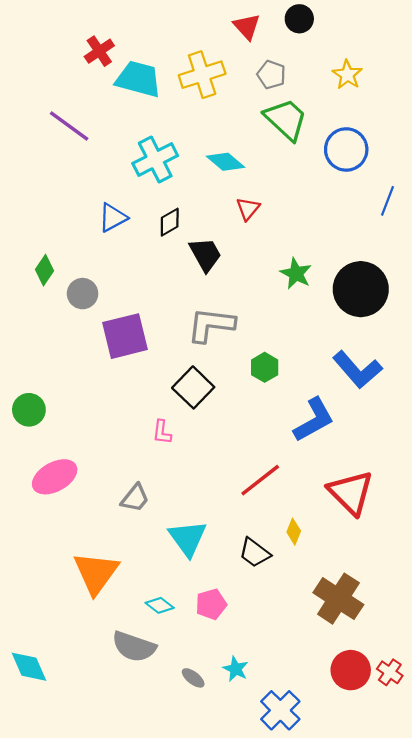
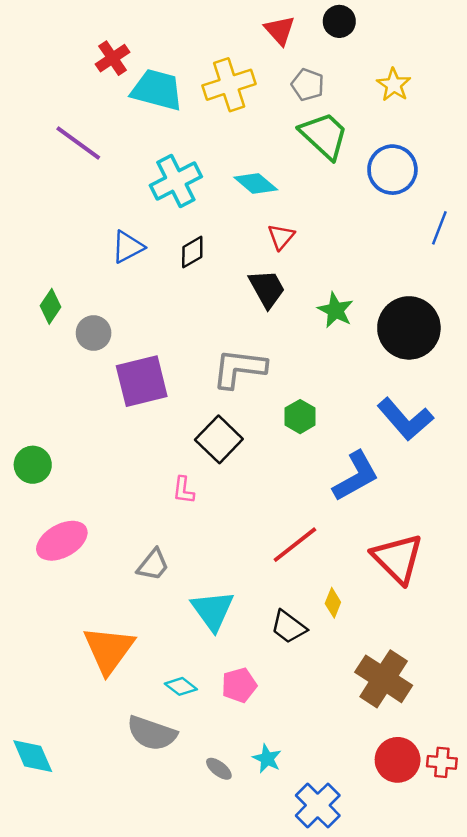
black trapezoid: (205, 254) -> (267, 289), moved
red cross: (390, 672) -> (442, 762), turned -30

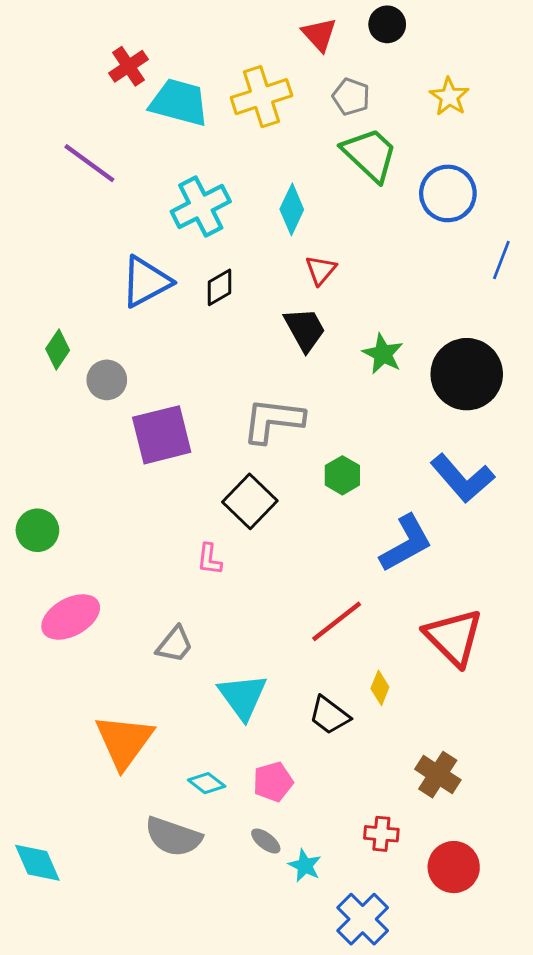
cyan diamond: (256, 184) -> (292, 209), turned 75
blue triangle: (128, 247) -> (146, 282), size x1.4
brown cross: (384, 679) -> (438, 775), size x0.7
red cross: (442, 762) -> (381, 834), moved
gray ellipse: (219, 769) -> (266, 841), moved

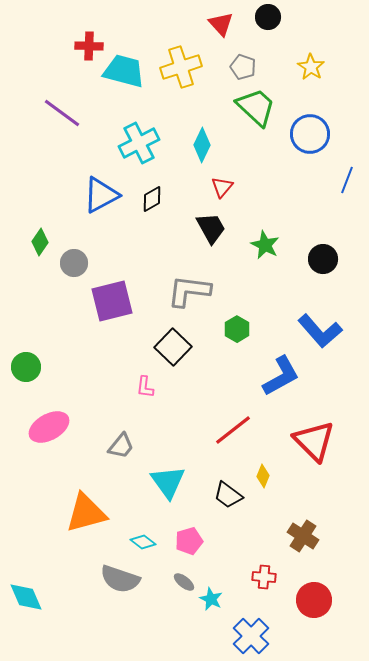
red cross: (128, 66) -> (89, 46), turned 36
black circle: (467, 374) -> (323, 259), size x0.6
orange triangle: (124, 741) -> (86, 513), turned 39

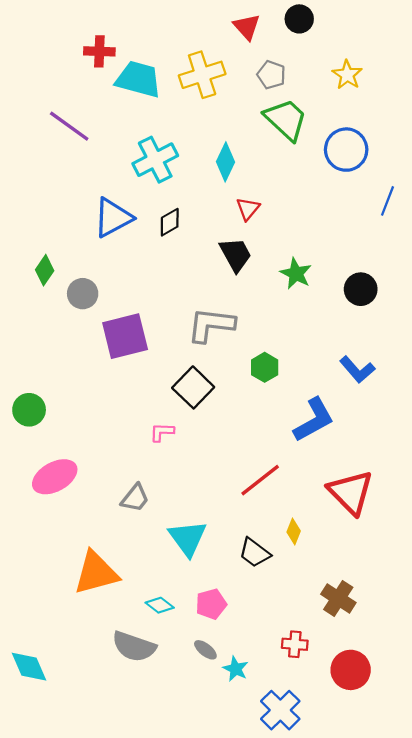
blue L-shape: (320, 331) -> (357, 370), size x0.7
pink L-shape: (145, 387) -> (162, 432), turned 85

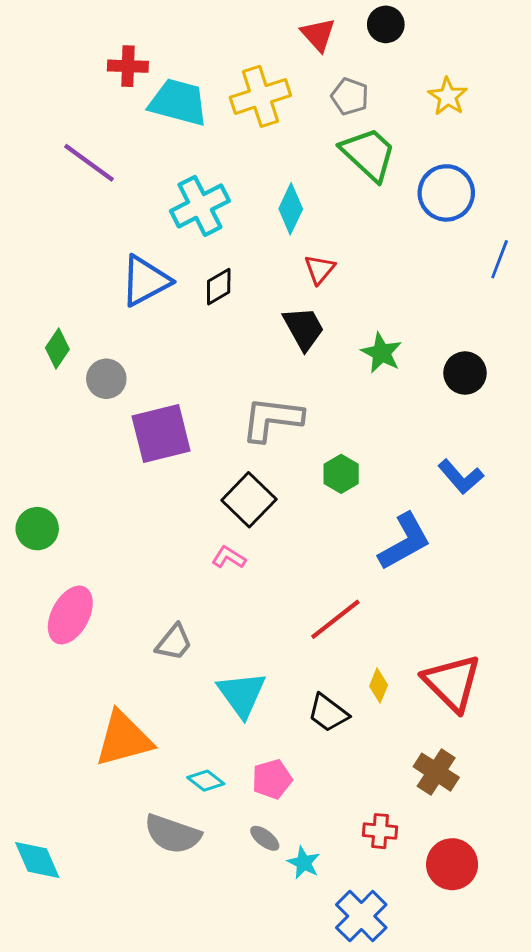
pink L-shape: (162, 432) -> (229, 557), moved, turned 30
pink ellipse: (55, 477) -> (70, 615), turned -33
red triangle: (351, 492) -> (452, 683), moved

